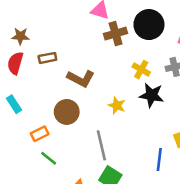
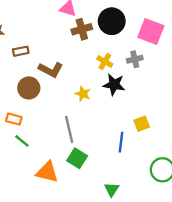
brown circle: (67, 112) -> (29, 88), moved
orange rectangle: (40, 134) -> (14, 119), turned 42

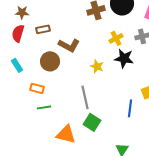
yellow cross: (105, 62) -> (116, 38), turned 32
green line: (22, 141) -> (44, 107), turned -48

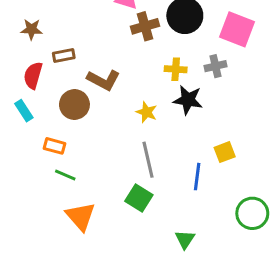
red semicircle: (18, 33) -> (33, 75), moved
yellow cross: (116, 38) -> (176, 69), turned 32
gray line: (85, 97) -> (148, 160), moved
green line: (44, 107) -> (65, 175), turned 32
orange triangle: (66, 134) -> (81, 216), moved, turned 35

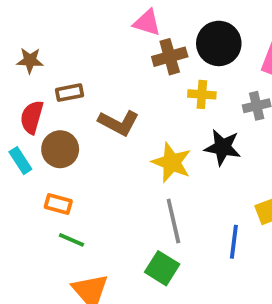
yellow cross: (176, 69) -> (202, 94), moved
brown circle: (74, 105) -> (60, 149), moved
yellow star: (147, 112) -> (172, 162), size x1.5

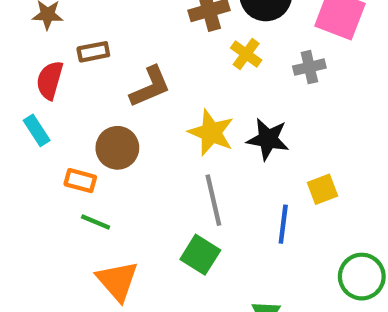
yellow cross: (202, 94) -> (246, 54), turned 32
brown L-shape: (119, 123) -> (150, 87), turned -51
black star: (223, 147) -> (268, 139), moved
brown circle: (60, 149) -> (117, 148), moved

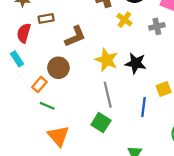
orange rectangle: (80, 181) -> (39, 85), turned -64

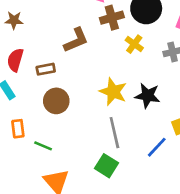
brown rectangle: (46, 18) -> (46, 69), moved
brown L-shape: (75, 36) -> (76, 40), moved
orange rectangle: (39, 85) -> (18, 129), moved, turned -48
blue line: (143, 107) -> (157, 147), turned 36

